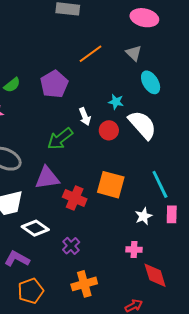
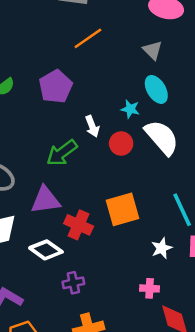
orange line: (91, 54) -> (88, 38), moved
cyan ellipse: (151, 82) -> (156, 89), moved
orange square: (111, 185) -> (123, 209), turned -32
white diamond: (35, 228) -> (46, 250), moved
purple cross: (71, 246) -> (73, 283), turned 30

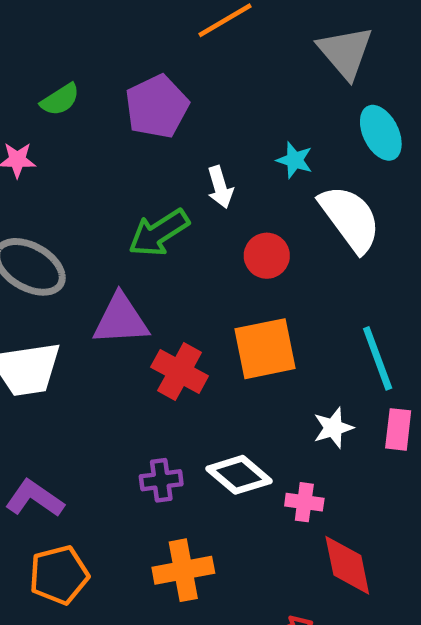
gray triangle: (153, 50) -> (345, 52), size x1.5
cyan ellipse: (156, 89) -> (381, 133), moved
red circle: (121, 144) -> (267, 256), moved
white diamond: (46, 250) -> (239, 475), moved

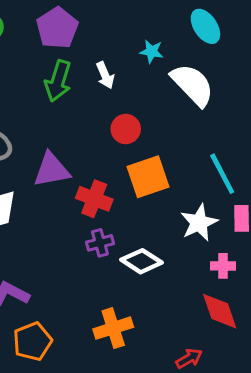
green arrow: (159, 233) -> (58, 81), moved, turned -33
red circle: (267, 256) -> (126, 129), moved
white star: (333, 428) -> (199, 223), size x1.4
purple cross: (161, 480) -> (100, 243), moved
pink cross: (304, 502) -> (223, 266), moved

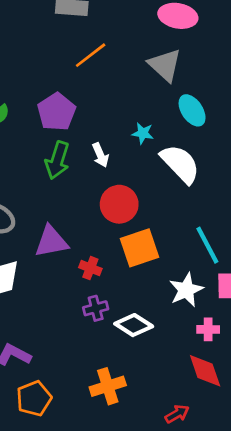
red circle: (126, 129) -> (119, 204), size x1.4
red cross: (94, 199) -> (90, 268), size x0.7

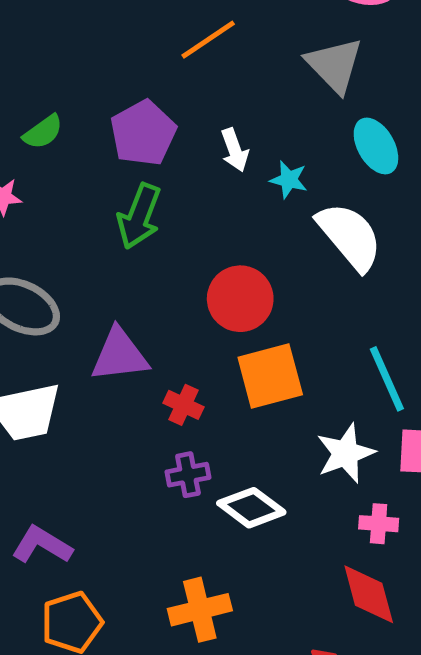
white arrow: (100, 155) -> (235, 150), moved

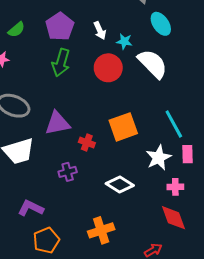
red circle: (240, 299) -> (108, 68), moved
purple cross: (188, 475) -> (68, 172), moved

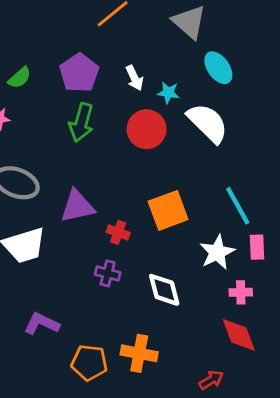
purple cross: (68, 172) -> (108, 273), moved, turned 30
white diamond: (120, 184) -> (164, 290), turned 44
orange cross: (101, 230) -> (139, 353), turned 30
orange pentagon: (46, 240) -> (89, 363), moved, turned 30

